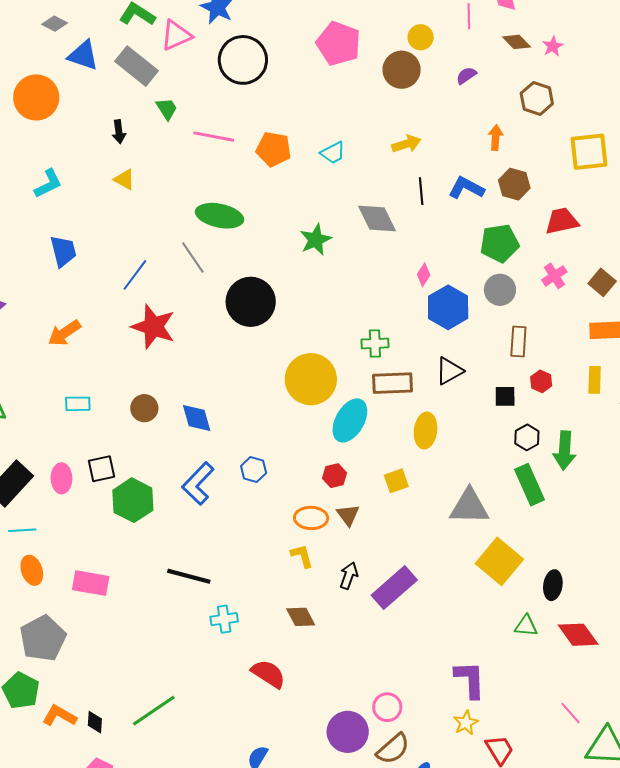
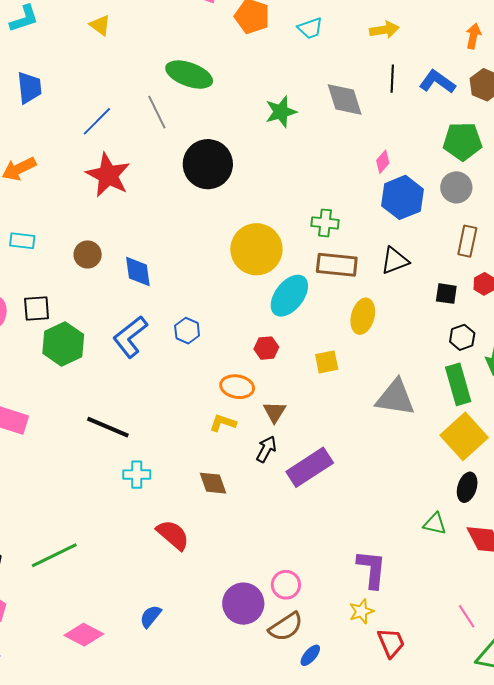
brown triangle: (348, 515) -> (275, 412), moved
yellow L-shape: (302, 556) -> (223, 423), turned -64
yellow square: (499, 561) -> (464, 436), moved

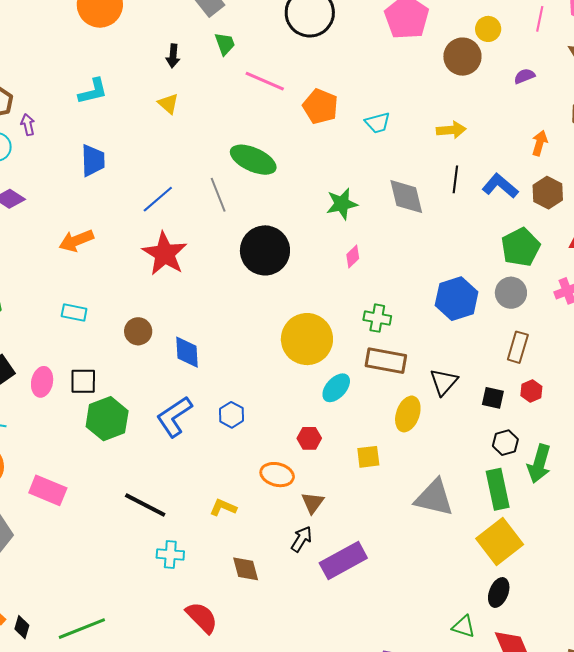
green pentagon: (462, 141) -> (521, 247), turned -30
pink diamond: (383, 162) -> (353, 257), moved
black triangle: (395, 261) -> (444, 382), moved, turned -32
cyan ellipse: (289, 296) -> (336, 388), size x0.7
yellow L-shape: (223, 423) -> (223, 507), moved

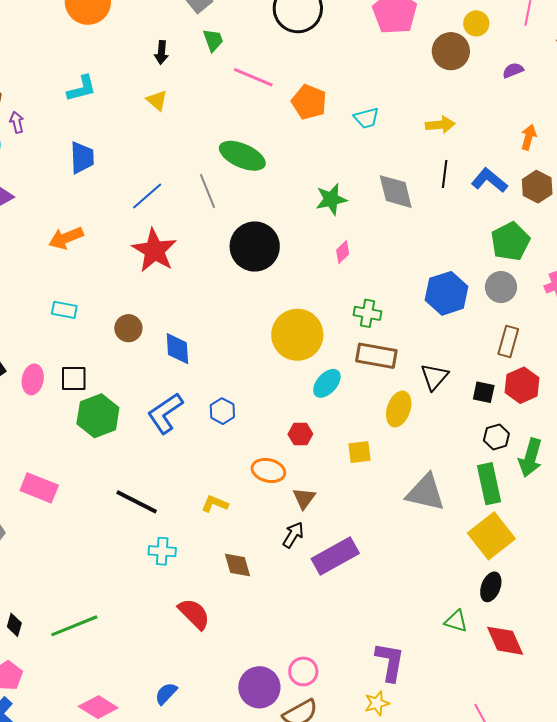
red hexagon: (531, 391) -> (522, 385), size x1.6

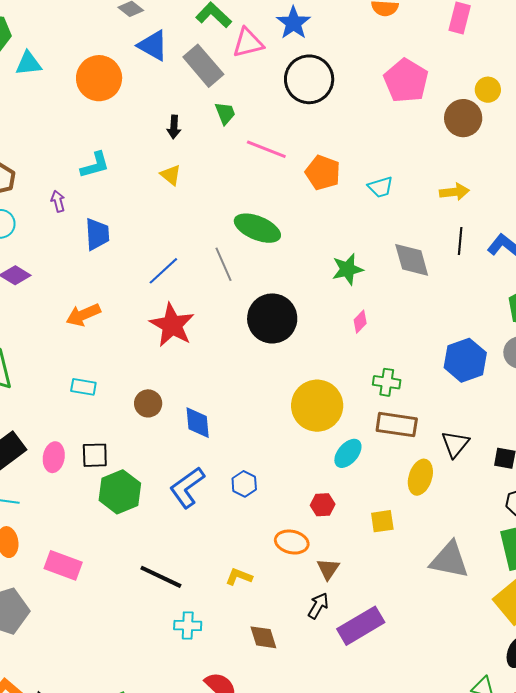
purple arrow: (17, 122) -> (58, 201), moved

